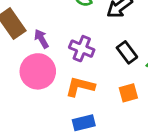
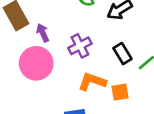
purple cross: (82, 49) -> (80, 46), turned 35
orange L-shape: (80, 87) -> (92, 82), moved

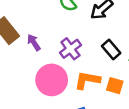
pink circle: (36, 63) -> (52, 80), moved
orange square: (120, 92) -> (115, 86), turned 35

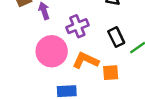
orange square: (115, 86) -> (111, 73), turned -35

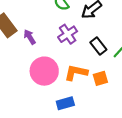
purple cross: (77, 26) -> (68, 34), moved

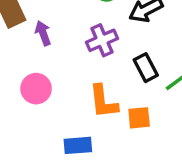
pink circle: (44, 71) -> (36, 89), moved, size x0.7
orange L-shape: (76, 73) -> (103, 102), turned -120

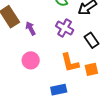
purple cross: (102, 40) -> (65, 28), turned -30

